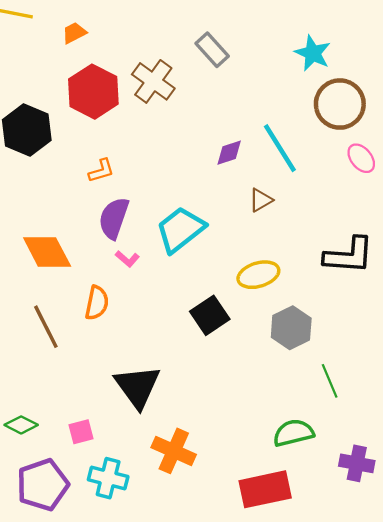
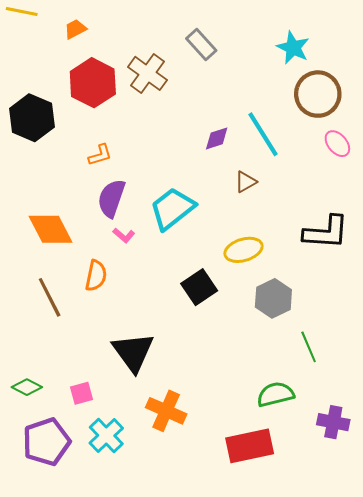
cyan cross: (108, 478) -> (106, 436), turned 32

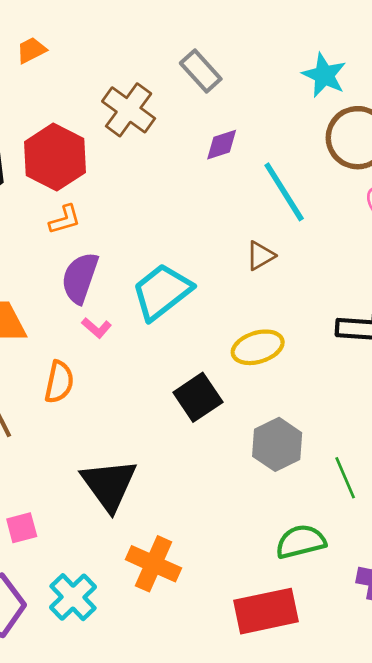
red hexagon: (93, 83) -> (55, 157), moved
purple diamond: (217, 138) -> (222, 145), moved
gray hexagon: (273, 298) -> (277, 444), moved
pink square: (82, 393) -> (22, 528), moved

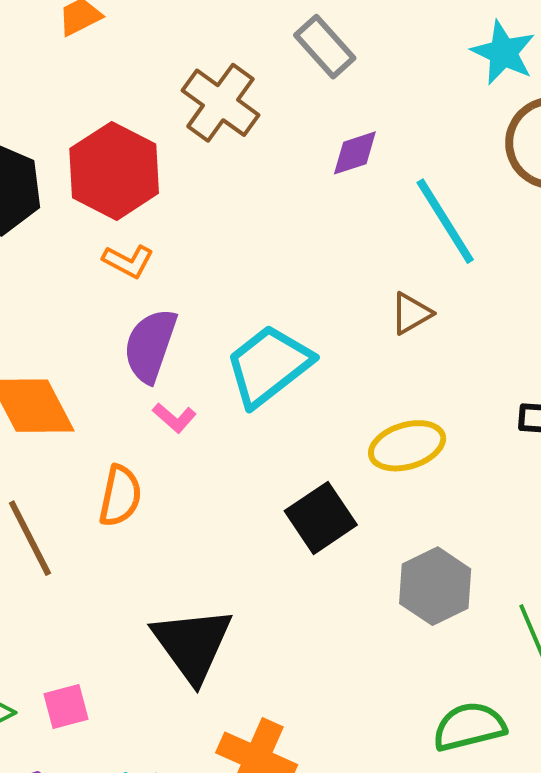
orange L-shape: (65, 220) -> (128, 261), turned 44

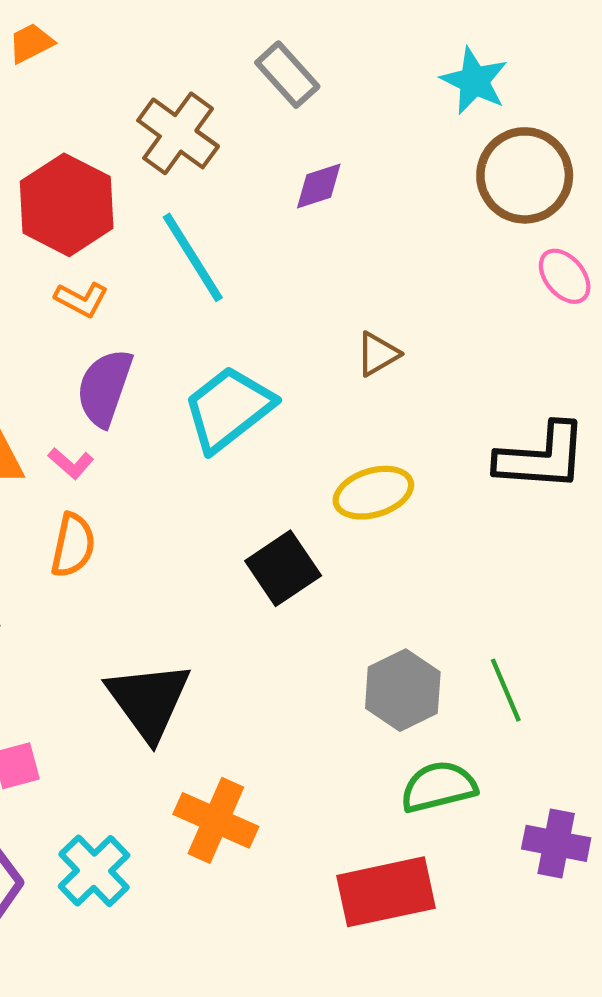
cyan line: (445, 221) -> (193, 257), moved
pink L-shape: (174, 418) -> (71, 463), moved
gray hexagon: (435, 586) -> (403, 690), moved

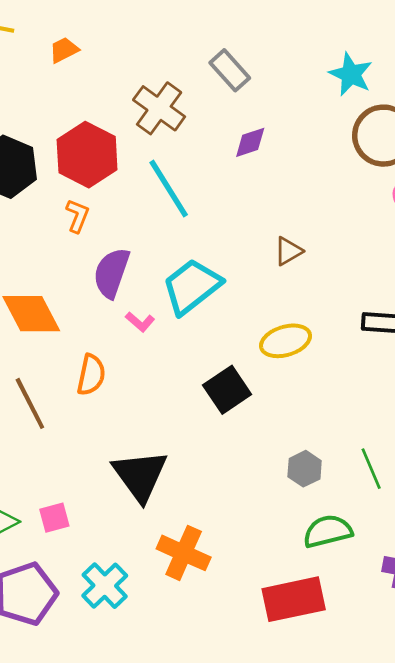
orange L-shape: (81, 299) -> (78, 216), moved, turned -96
pink L-shape: (71, 463) -> (140, 322), moved
gray hexagon: (403, 690) -> (305, 469), size x0.7

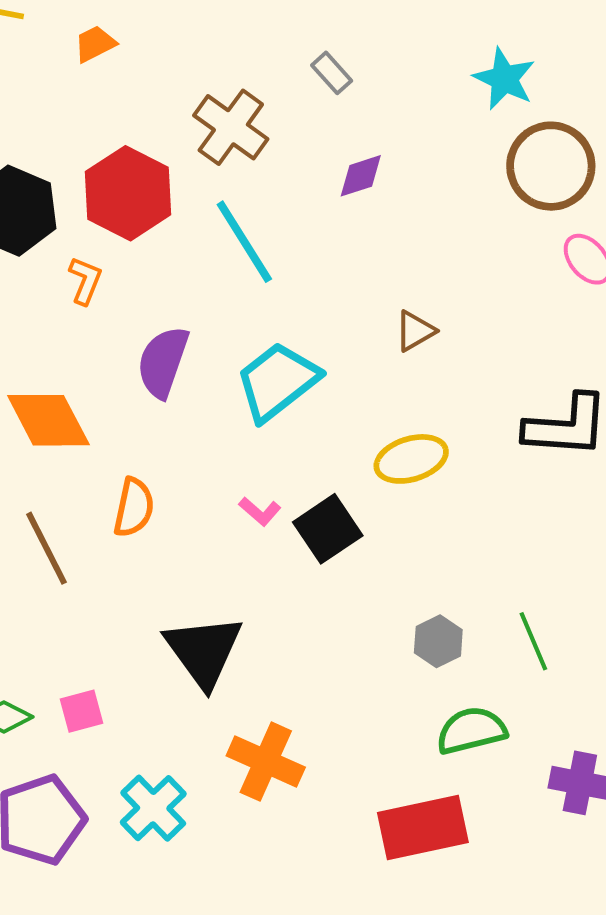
gray rectangle: (230, 70) -> (332, 73), size x0.7
orange L-shape: (78, 216) -> (85, 281), moved
pink L-shape: (140, 322) -> (260, 511), moved

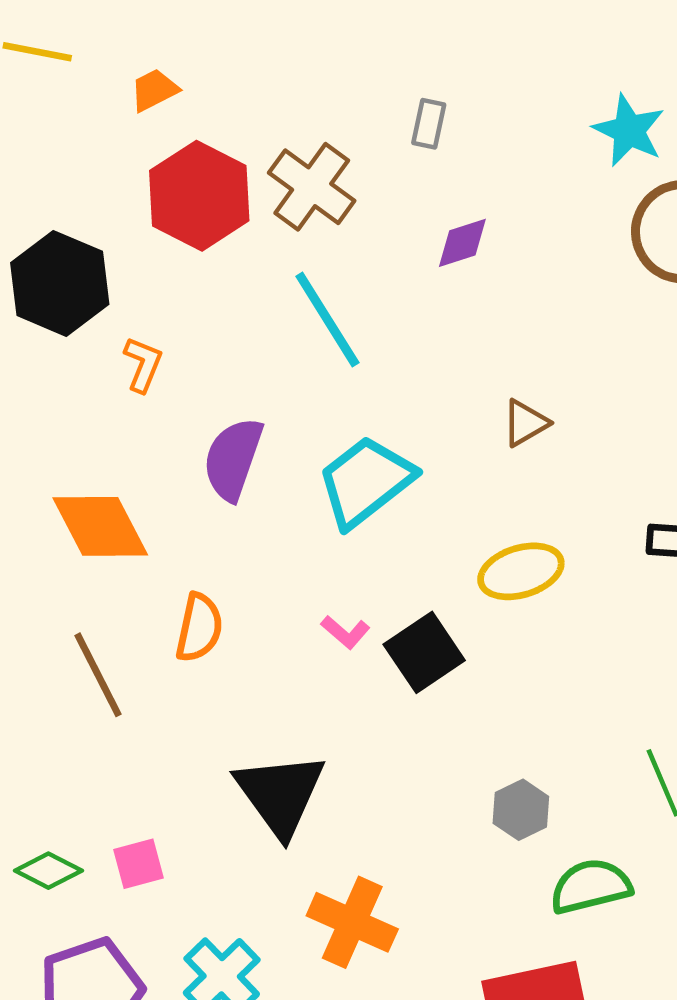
gray rectangle: (332, 73) -> (429, 124), turned 54
red hexagon: (128, 193) -> (199, 196), moved
gray hexagon: (438, 641) -> (521, 810), moved

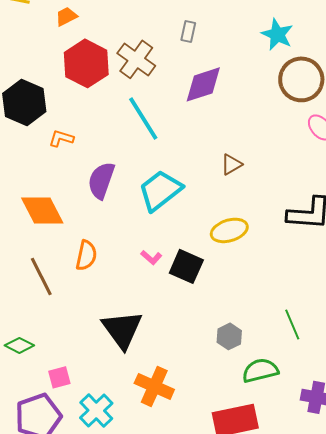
purple diamond: (462, 243) -> (203, 84), size x1.6
orange L-shape: (143, 364) -> (61, 138), turned -95
black square: (424, 652) -> (186, 266), turned -32
pink square: (138, 864) -> (59, 377), moved
green diamond: (48, 871) -> (19, 345), moved

